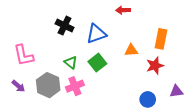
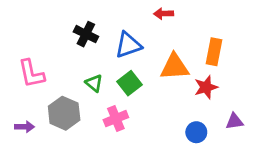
orange triangle: (131, 50) -> (175, 67), size x1.6
purple arrow: (18, 86) -> (25, 127), moved, turned -40
pink cross: (75, 86) -> (116, 119), moved

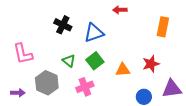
orange rectangle: (214, 52) -> (163, 27), moved
orange triangle: (175, 67) -> (123, 70), moved, size x0.7
purple triangle: (235, 121) -> (172, 89), size x1.5

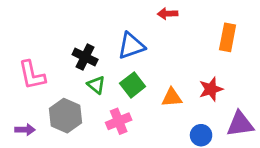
black cross: (63, 25) -> (85, 57), moved

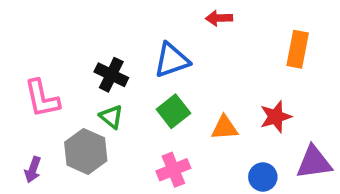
green triangle: (96, 85) -> (111, 117), moved
pink cross: (119, 121) -> (173, 170), moved
purple arrow: (25, 130) -> (33, 170), turned 108

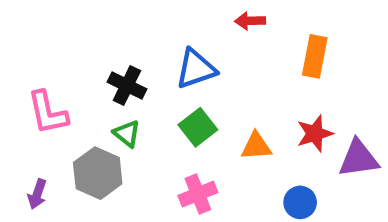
orange rectangle: (298, 49) -> (315, 56), moved
purple triangle: (314, 162) -> (359, 159), moved

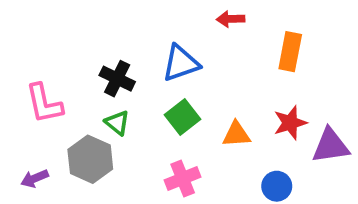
purple arrow: (37, 194) -> (35, 178), turned 48

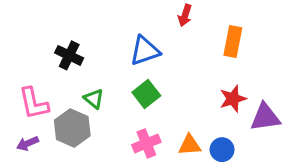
red arrow: (231, 19) -> (185, 15), turned -70
black cross: (117, 79) -> (69, 55), moved
pink L-shape: (44, 104) -> (34, 103), moved
orange triangle: (236, 134) -> (190, 145), moved

